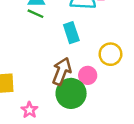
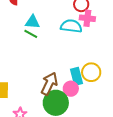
cyan rectangle: (71, 33) -> (77, 76), moved

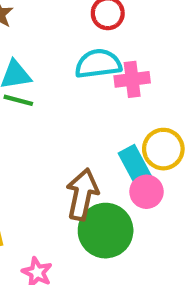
pink cross: (87, 18) -> (132, 79), moved
pink circle: (71, 89) -> (146, 192), moved

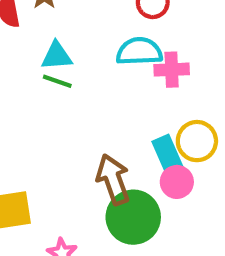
brown arrow: (82, 194) -> (113, 179), turned -36

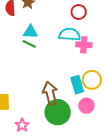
pink circle: (177, 182) -> (86, 106), moved

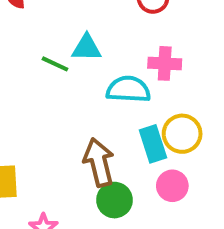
cyan triangle: (30, 32) -> (87, 48), moved
cyan semicircle: (70, 34) -> (128, 89), moved
green circle: (58, 112) -> (115, 200), size x0.7

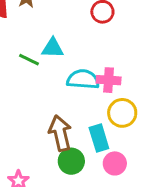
pink cross: (165, 63) -> (109, 80), moved
cyan rectangle: (153, 144) -> (99, 138), moved
pink circle: (172, 186) -> (115, 163), moved

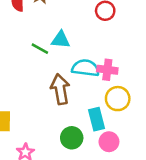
brown arrow: (60, 133) -> (60, 89), moved

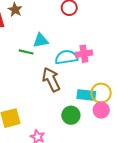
yellow circle: (118, 99) -> (101, 93), moved
cyan rectangle: (97, 119) -> (86, 95), turned -54

